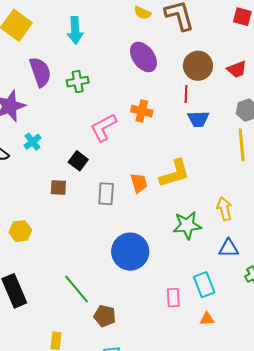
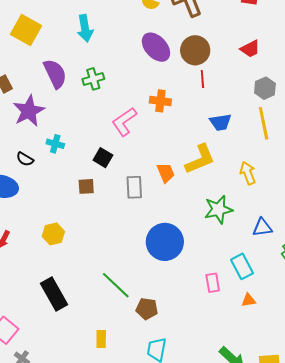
brown circle: (198, 66) -> (195, 50), moved
blue trapezoid: (198, 119) -> (220, 122), moved
cyan cross: (32, 142) -> (55, 144), turned -30
yellow arrow: (224, 209) -> (248, 173), moved

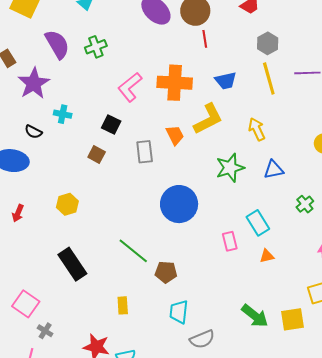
orange cross: (160, 101) -> (175, 83), moved, size x1.6
brown square: (86, 186) -> (97, 154), turned 36
blue triangle: (262, 227) -> (274, 170), moved

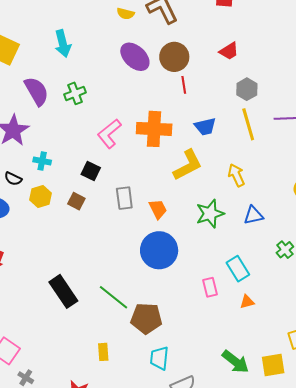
orange trapezoid: (175, 135) -> (158, 209), moved
yellow hexagon: (67, 204) -> (40, 196), moved
black rectangle: (72, 264) -> (63, 291), moved
brown pentagon: (166, 272) -> (146, 318), size x1.4

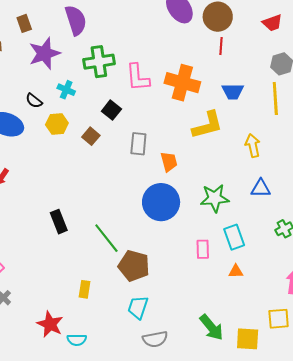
green cross: (75, 93) -> (99, 62), moved, size x1.4
pink L-shape: (109, 134) -> (138, 77), turned -68
green star: (210, 214) -> (215, 198), moved
black rectangle: (63, 291) -> (59, 222), size x0.7

